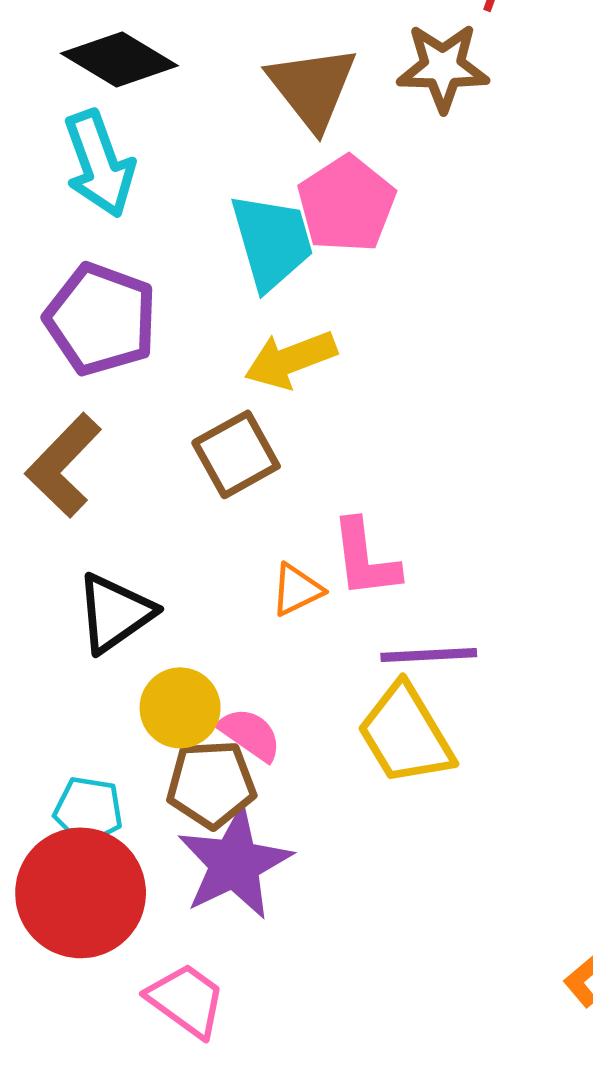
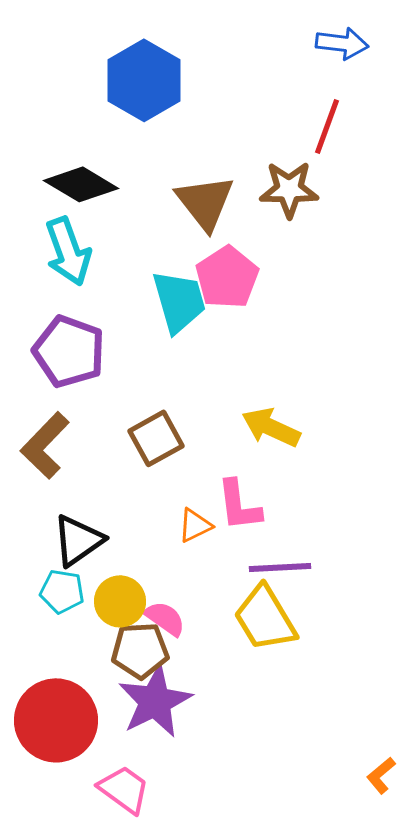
yellow arrow: (290, 360) -> (271, 427), moved, turned 46
cyan pentagon: (88, 811) -> (62, 591), moved

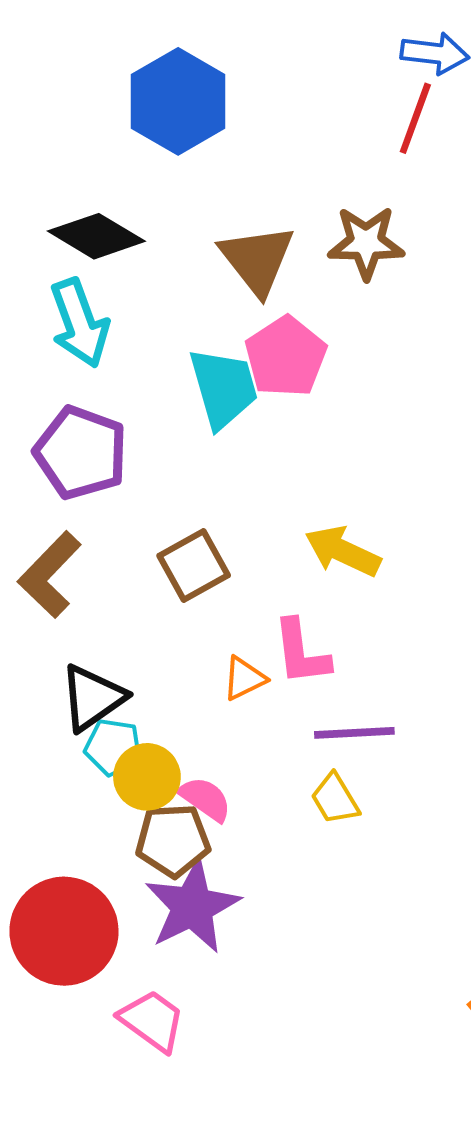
red line: (327, 126) -> (415, 118), moved
cyan pentagon: (62, 591) -> (113, 747), moved
yellow trapezoid: (265, 618) -> (335, 799), size x0.6

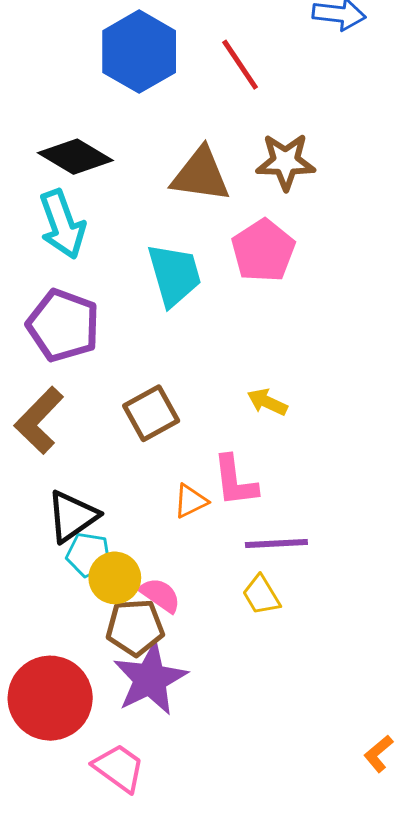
red line: (415, 118) -> (240, 65), moved, turned -54
brown triangle: (257, 260) -> (201, 175), turned -44
pink pentagon: (286, 357) -> (263, 251), moved
yellow arrow: (343, 551) -> (267, 402), size x0.7

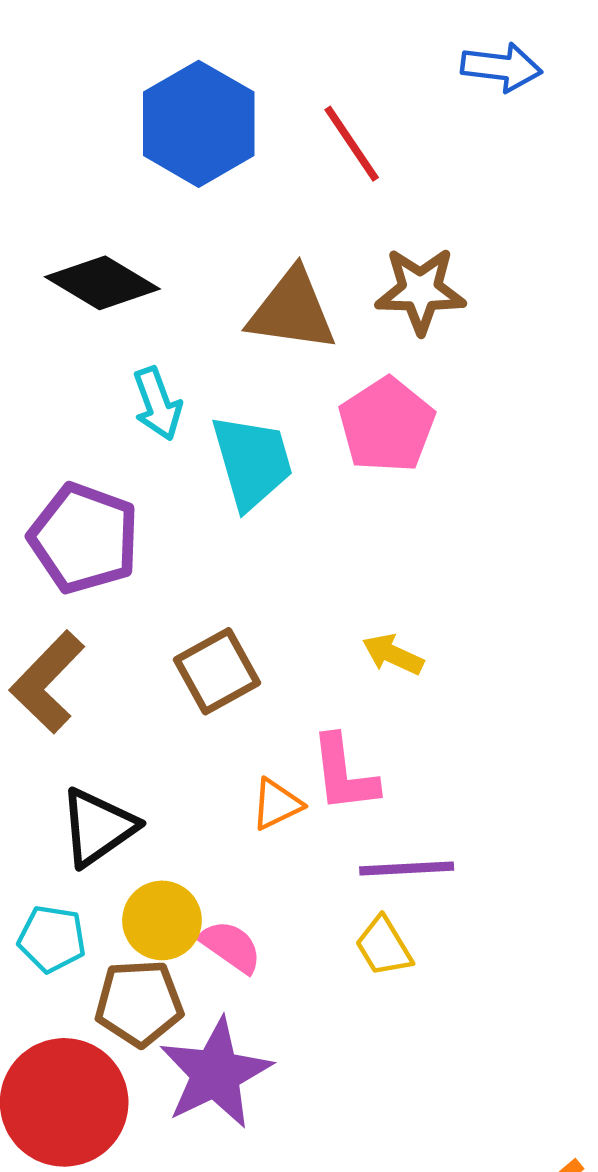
cyan arrow: (62, 224) -> (157, 404), moved, size x0.7
cyan pentagon: (89, 555) -> (52, 939), moved
brown pentagon: (135, 627) -> (139, 1003), moved

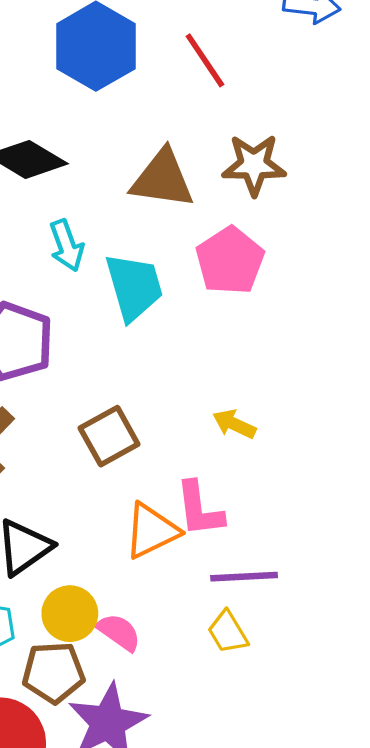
orange triangle: (277, 804) -> (152, 531), size x1.5

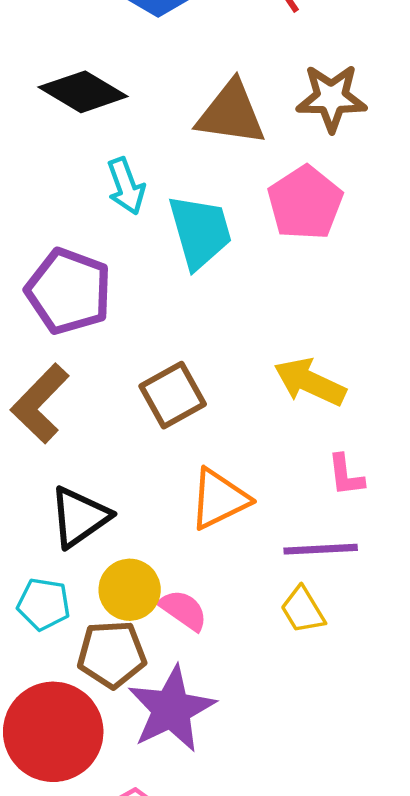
yellow arrow: (234, 424) -> (310, 382), size x1.5
pink L-shape: (199, 509) -> (346, 475), moved, size x0.7

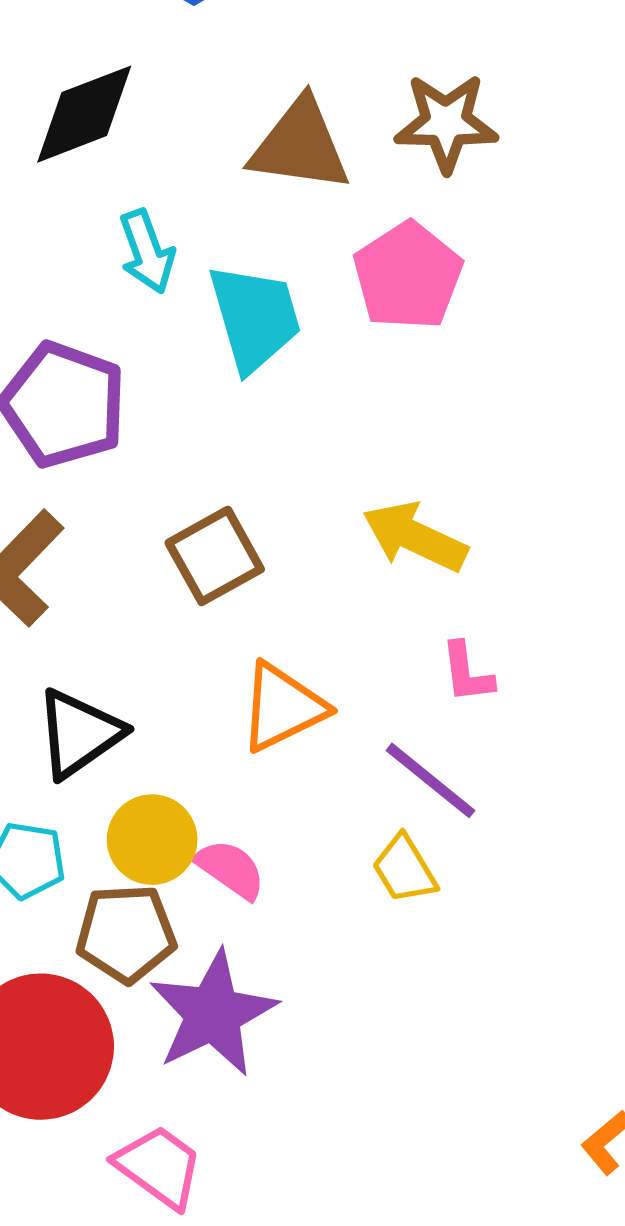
black diamond: (83, 92) -> (84, 114), turned -52
purple line: (321, 549) -> (430, 780), turned 42

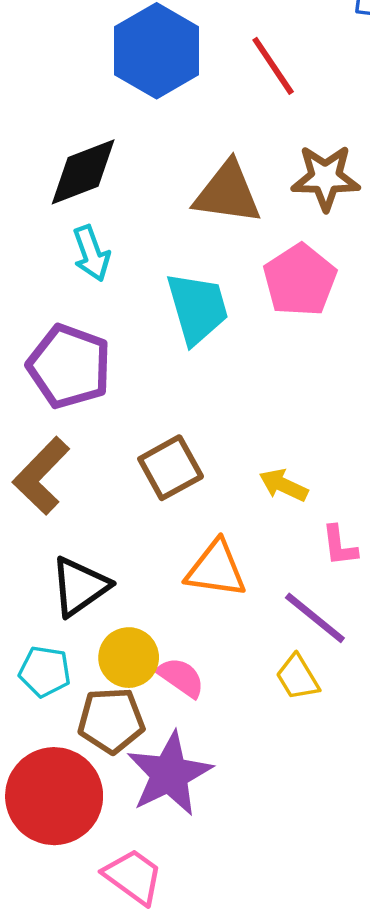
cyan arrow: (147, 252) -> (91, 253), moved
yellow arrow: (415, 537) -> (284, 485), moved, size x0.7
orange triangle: (283, 707) -> (216, 569), turned 34

